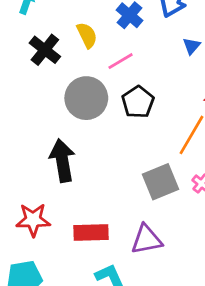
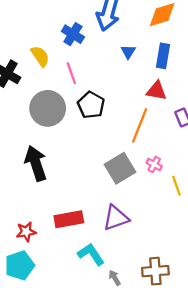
pink line: (121, 61) -> (71, 73), turned -70
red star: (33, 220) -> (26, 232), moved, size x0.7

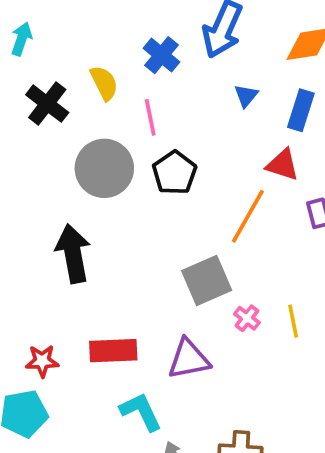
pink cross: (154, 164) -> (247, 318), moved

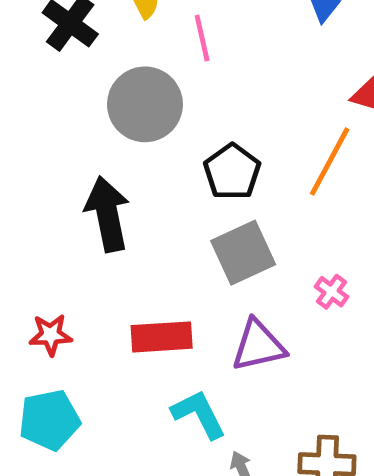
black pentagon: (175, 173) -> (232, 172), moved
gray square: (207, 280) -> (243, 253), moved
red star: (42, 361) -> (51, 335), moved

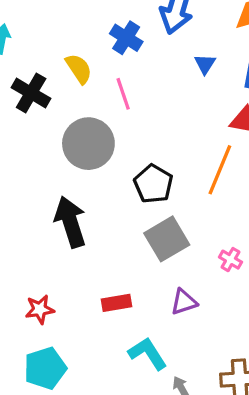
red rectangle: (162, 337) -> (117, 303), size x0.7
purple triangle: (258, 346) -> (184, 302), size x0.7

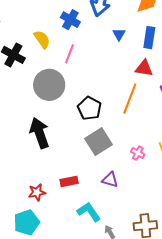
pink line: (123, 94) -> (69, 54), turned 42
purple triangle: (184, 302) -> (110, 180), turned 36
red star: (40, 309) -> (37, 192), moved

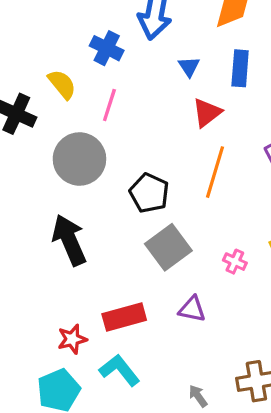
red triangle: (144, 68) -> (207, 113), moved, turned -42
red rectangle: (69, 181) -> (124, 317), size x1.4
cyan L-shape: (89, 212) -> (119, 370), moved

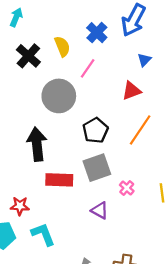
red triangle: (207, 113) -> (131, 91), moved
pink cross: (235, 262) -> (127, 188), moved
red rectangle: (124, 317) -> (59, 180), moved

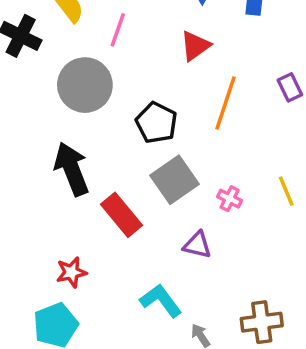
red rectangle: (59, 180) -> (121, 215), turned 64
cyan L-shape: (43, 234) -> (161, 301), moved

